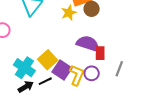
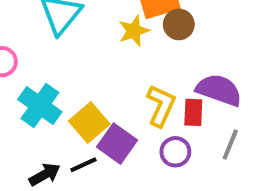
purple semicircle: (88, 44) -> (219, 90), moved
cyan cross: (24, 68) -> (40, 106), moved
yellow L-shape: (77, 75) -> (161, 106), moved

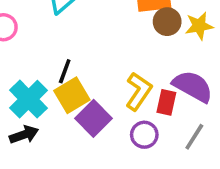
yellow star: (134, 31) -> (199, 26), moved
cyan cross: (40, 106) -> (29, 99), moved
black line: (83, 165) -> (65, 71), moved, turned -55

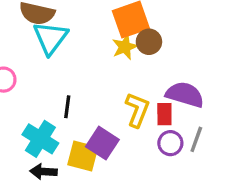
yellow star: (199, 26) -> (125, 47), moved
yellow square: (72, 95) -> (83, 156), moved, turned -32
black arrow: (24, 135) -> (43, 172), turned -145
purple circle: (144, 135) -> (170, 143), moved

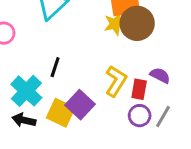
brown circle: (149, 42) -> (137, 23), size x1.5
purple semicircle: (185, 95) -> (160, 75), size x0.6

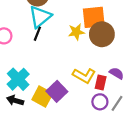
yellow star: (115, 24) -> (76, 32), moved
black line: (55, 67) -> (37, 34), moved
yellow L-shape: (116, 81) -> (84, 76), turned 85

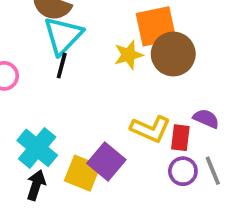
black arrow: (15, 100) -> (36, 185), turned 98
gray line: (117, 103) -> (213, 171), turned -49

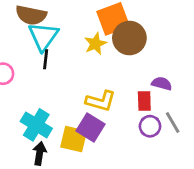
yellow L-shape: (150, 129) -> (101, 101), moved

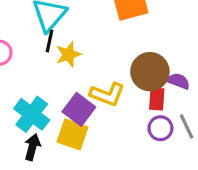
brown circle: (129, 38) -> (150, 72), moved
yellow star: (95, 44) -> (68, 54), moved
purple square: (91, 127) -> (79, 109), moved

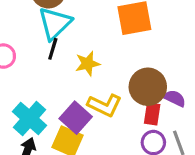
yellow star: (68, 54) -> (88, 64), moved

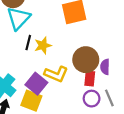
black line: (53, 49) -> (28, 43), moved
purple semicircle: (175, 98) -> (105, 67), turned -112

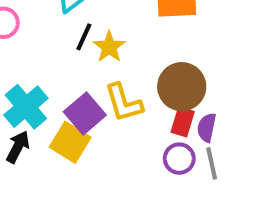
yellow star: (43, 45) -> (109, 47), turned -30
purple semicircle: (105, 67) -> (207, 128), moved
yellow L-shape: (56, 74) -> (124, 103), turned 40

